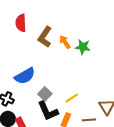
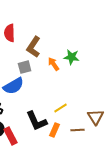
orange arrow: (65, 42) -> (54, 64), moved
gray square: (45, 94) -> (25, 67), moved, turned 32

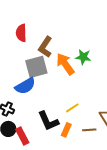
orange arrow: (54, 64) -> (65, 64), size x1.6
gray square: (25, 67) -> (36, 67), size x1.6

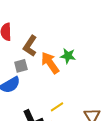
gray square: (36, 67) -> (21, 66), size x0.6

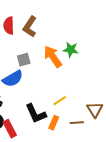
brown L-shape: (30, 46) -> (30, 27), moved

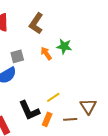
brown L-shape: (30, 27) -> (36, 23), moved
orange arrow: (53, 57) -> (46, 53), size x0.6

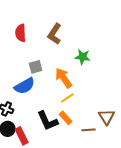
orange arrow: (46, 53) -> (64, 78), moved, size x1.5
yellow line: (53, 97) -> (68, 98), moved
orange rectangle: (47, 119) -> (66, 118), moved, turned -64

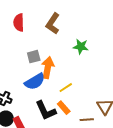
orange arrow: (64, 78) -> (48, 68), moved, turned 45
blue semicircle: (25, 86) -> (35, 82), moved

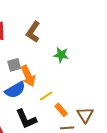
orange arrow: (48, 68) -> (28, 76), turned 145
orange rectangle: (64, 108) -> (61, 110), moved

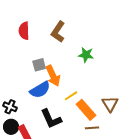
orange rectangle: (61, 110) -> (86, 110), size x1.5
brown triangle: (85, 115) -> (110, 104), moved

